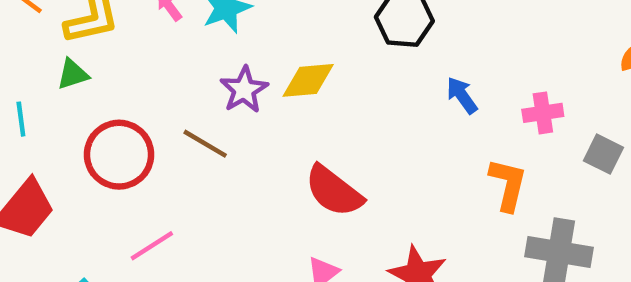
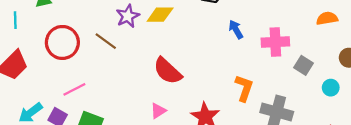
pink cross: (543, 113) -> (275, 42), size x1.4
orange L-shape: (508, 185) -> (244, 88), moved

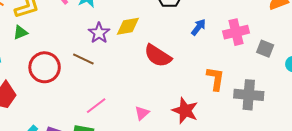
blue arrow: (236, 29) -> (198, 27), turned 78
red semicircle: (168, 71) -> (158, 56), moved
pink line: (74, 89) -> (96, 106), moved

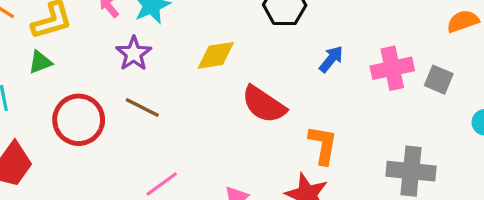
purple star: (99, 33) -> (134, 54), moved
gray square: (265, 49) -> (439, 80), moved
orange L-shape: (216, 79) -> (323, 145), moved

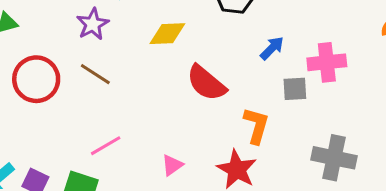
gray square: (439, 80) -> (295, 89), moved, turned -32

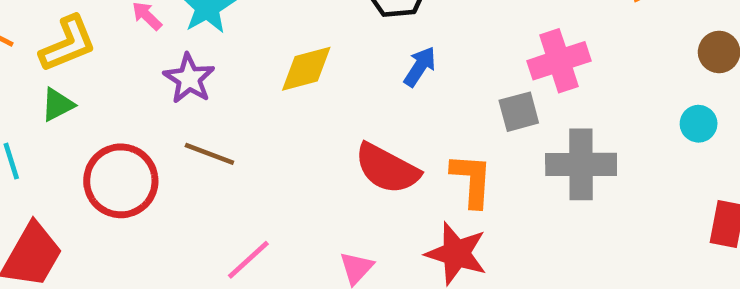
blue arrow: (272, 48) -> (420, 67), moved
red semicircle: (206, 83) -> (387, 169), moved
gray cross: (334, 158) -> (581, 164), moved

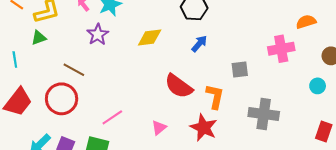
pink cross: (559, 61) -> (281, 49), moved
brown line: (209, 154) -> (74, 70), moved
gray cross: (581, 164) -> (264, 114), moved
red circle: (121, 181) -> (62, 99), moved

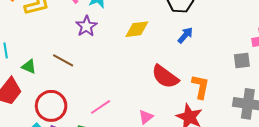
green triangle: (39, 38) -> (29, 67), moved, turned 42
gray square: (240, 69) -> (242, 60), moved
red circle: (62, 99) -> (51, 106), moved

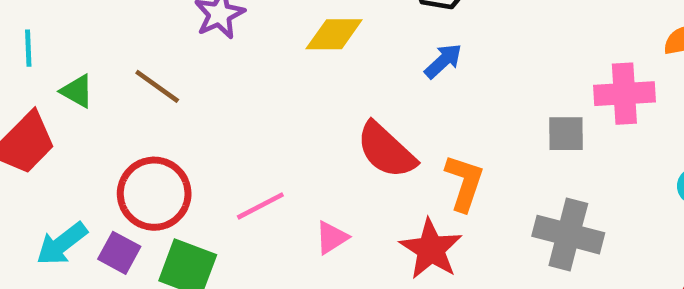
red circle: (51, 106) -> (154, 194), moved
pink line: (101, 107) -> (260, 206), moved

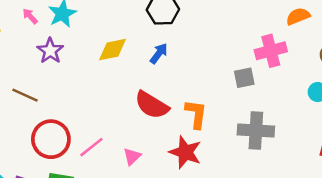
blue arrow: (443, 61) -> (159, 53), moved
red circle: (154, 194) -> (51, 139), moved

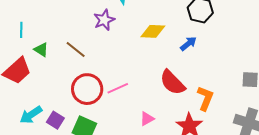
pink line: (91, 147) -> (118, 88), moved

